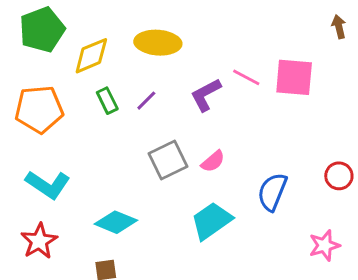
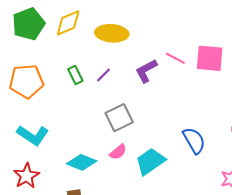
yellow diamond: (91, 56) -> (68, 23), moved
pink semicircle: (213, 161) -> (118, 152), moved
blue semicircle: (272, 192) -> (194, 140), turned 128

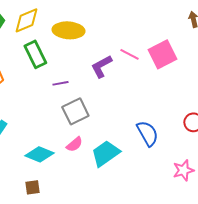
pink square: (210, 58) -> (162, 54), turned -32
green rectangle: (75, 75) -> (35, 54), moved, size x1.5
purple line: (104, 75) -> (60, 83), moved, turned 35

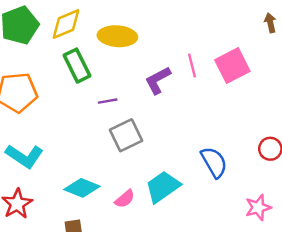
pink line: (129, 54) -> (192, 66), turned 48
pink semicircle: (74, 144) -> (125, 199), moved

